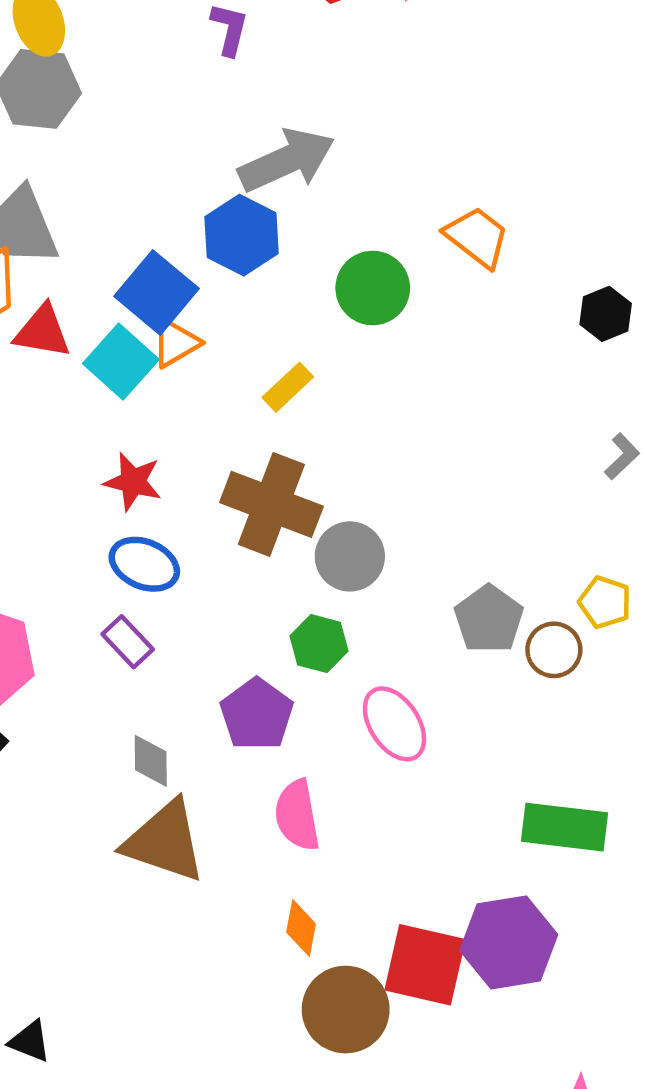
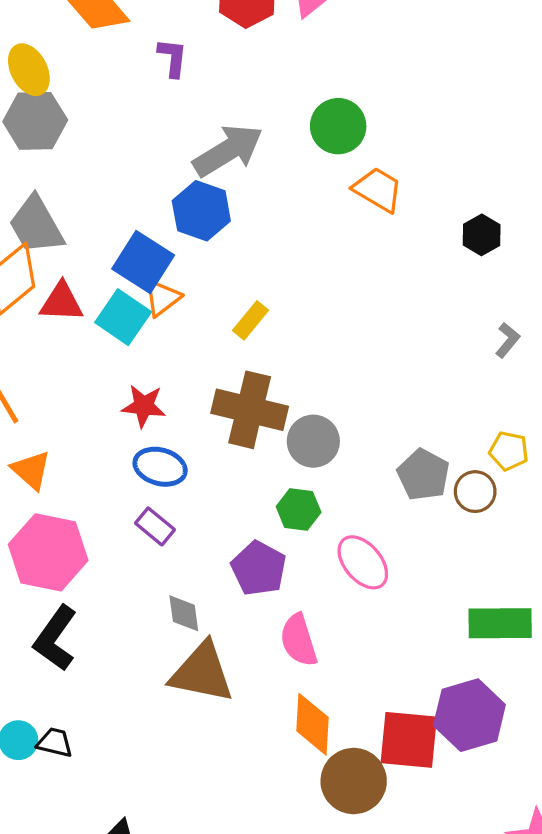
green circle: (373, 288) -> (338, 126), moved
orange diamond: (301, 928) -> (312, 724), size x1.5

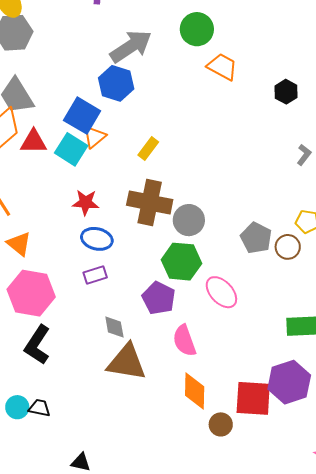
green hexagon: (299, 509) -> (181, 262), size x1.5
purple rectangle: (155, 526) -> (95, 275), turned -55
brown circle: (354, 781) -> (221, 424), size x0.6

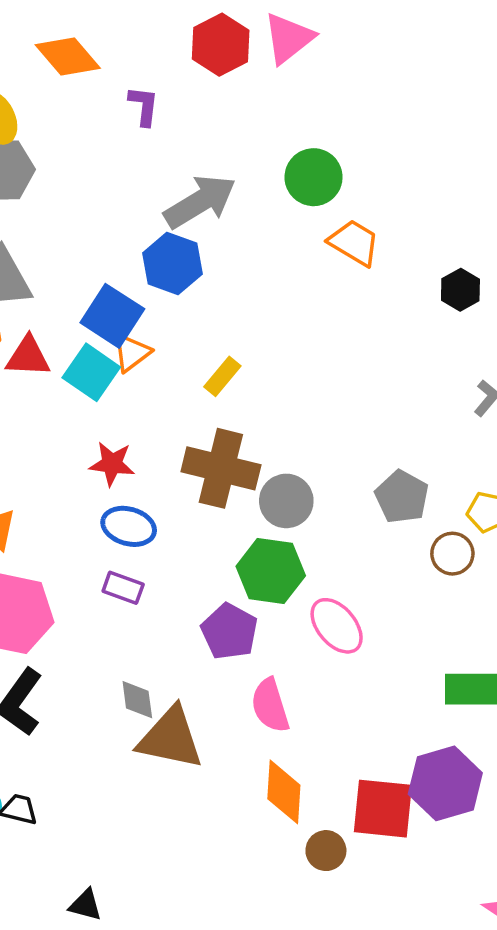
gray pentagon: (256, 238) -> (402, 497), moved
purple rectangle: (95, 275) -> (123, 588), turned 35
gray diamond: (114, 327) -> (137, 700), moved

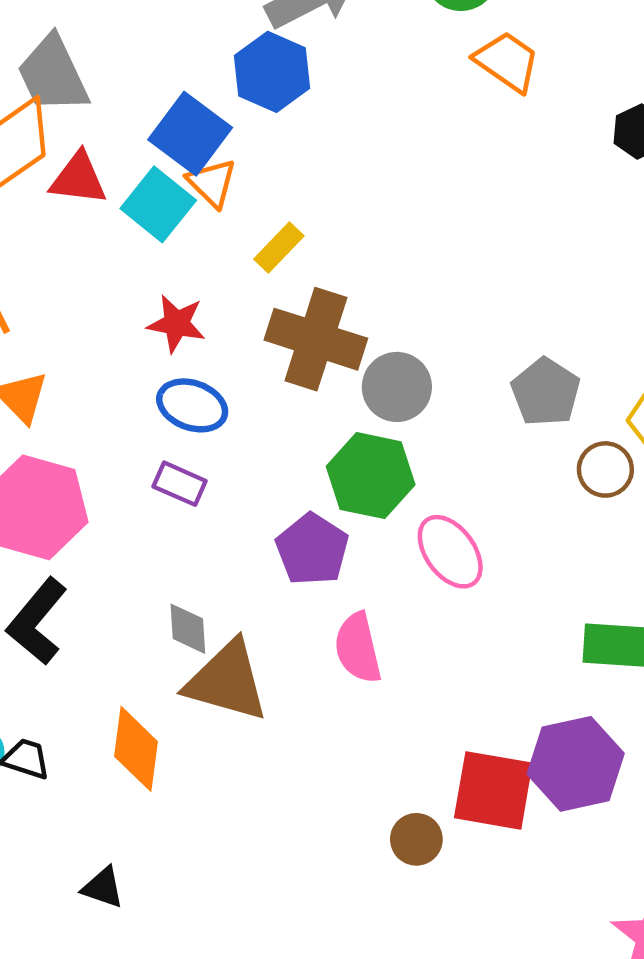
orange triangle: (132, 353) -> (212, 183), turned -42
yellow rectangle: (222, 376) -> (279, 248), moved
orange diamond: (284, 792) -> (136, 749), moved

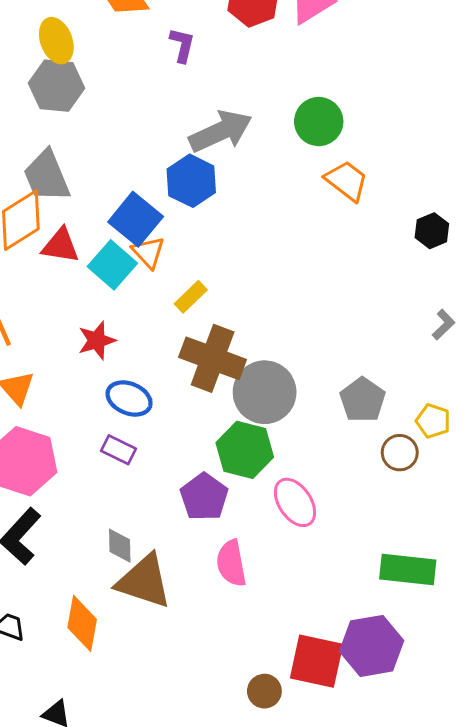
red star: (176, 324) -> (97, 340), moved, turned -30
gray circle: (397, 387) -> (265, 392), size x1.4

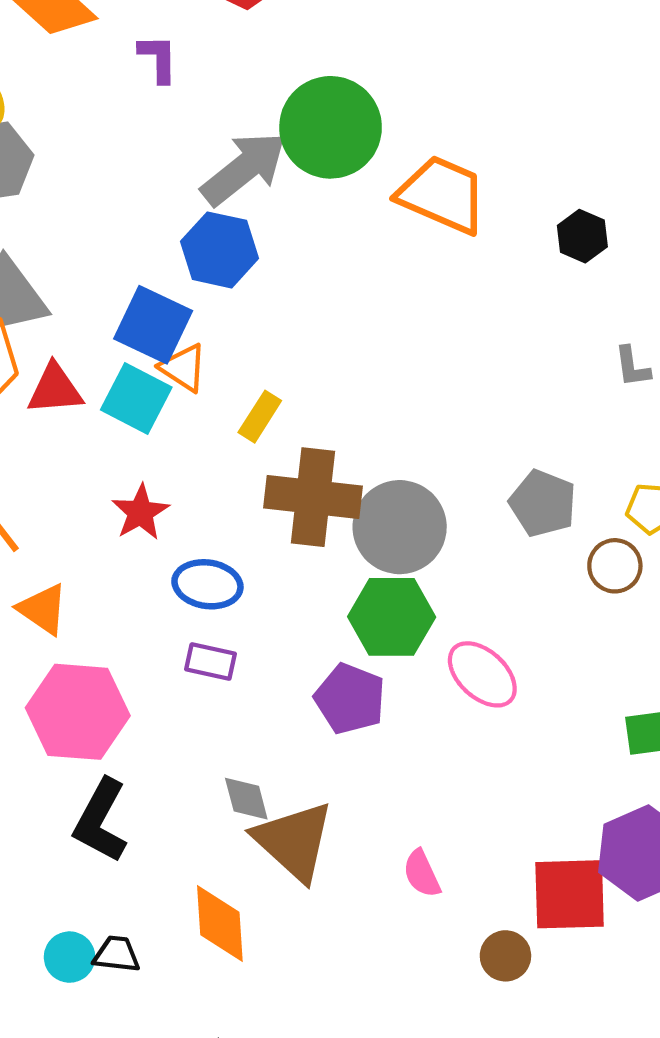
green circle: (319, 122) -> (331, 127), moved, size x1.4
orange trapezoid: (347, 181) -> (442, 195), size x1.4
gray L-shape: (444, 325) -> (632, 367), turned 140
pink semicircle: (231, 563) -> (422, 874), moved, size x0.7
brown triangle: (144, 581) -> (294, 841), turned 38

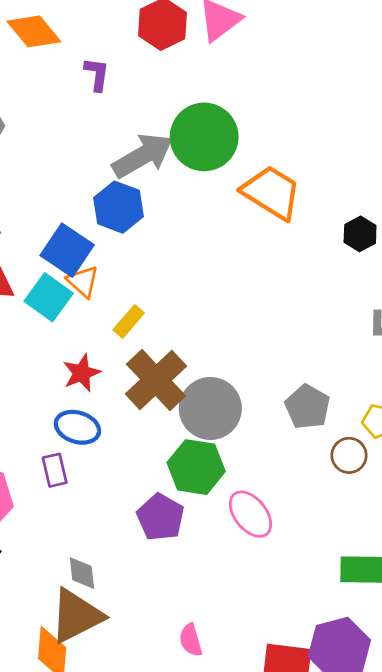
brown cross: (313, 497) -> (156, 380), turned 32
red star: (140, 512) -> (82, 373), moved
purple rectangle: (211, 662) -> (55, 470), moved, turned 56
brown triangle: (294, 841) -> (76, 616), moved, turned 42

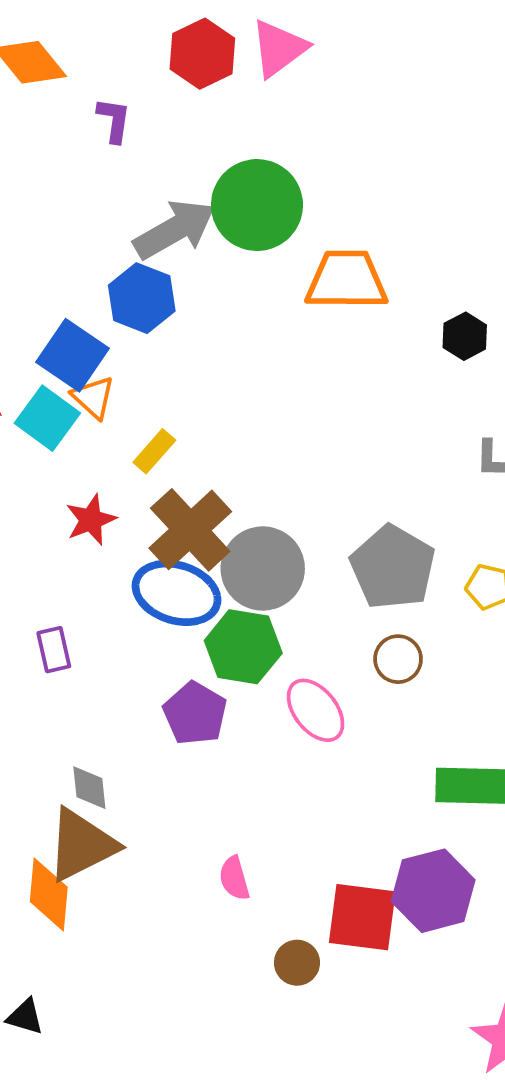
orange trapezoid: (271, 193) -> (346, 280), turned -32
gray pentagon: (307, 407) -> (393, 567), size x1.4
blue ellipse: (77, 427) -> (177, 593), moved, size x1.4
brown circle: (349, 455) -> (398, 659), moved

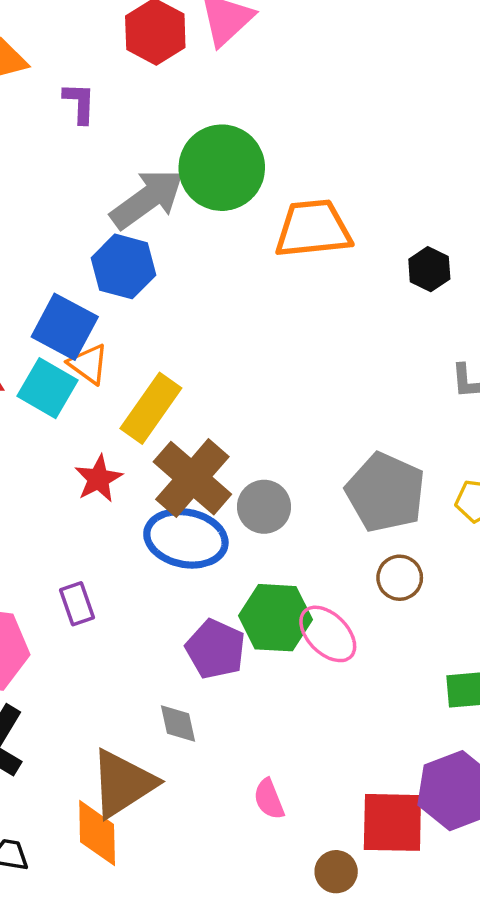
yellow rectangle: (154, 451) -> (151, 408), size x1.6
gray circle: (263, 568) -> (264, 507), size x0.7
green hexagon: (243, 647) -> (275, 618), moved
gray diamond: (89, 788) -> (178, 724), moved

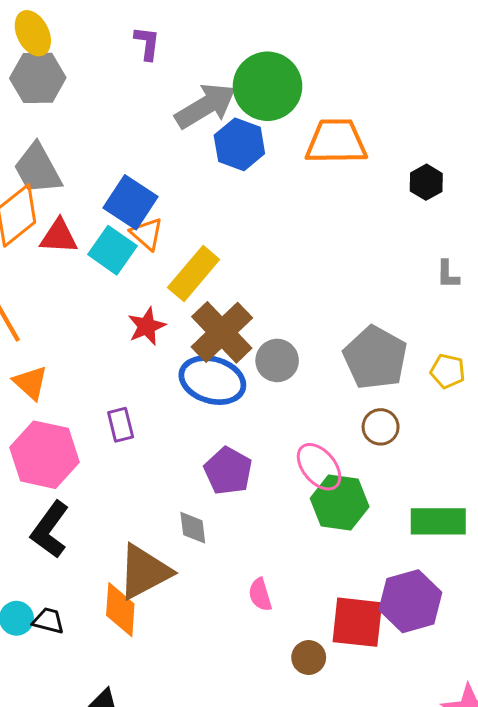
purple L-shape: (79, 103) -> (147, 43), moved
blue hexagon: (124, 266) -> (239, 144), moved
green hexagon: (275, 618) -> (340, 503), moved

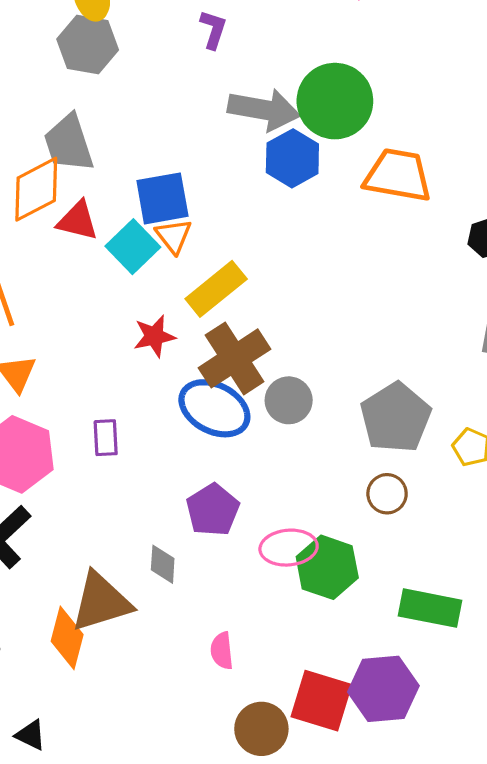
gray arrow: (206, 106) -> (264, 110), turned 30
blue square: (130, 202) -> (162, 198), turned 36
pink ellipse: (319, 467) -> (289, 548), moved, turned -66
brown circle: (309, 657) -> (261, 729), size x1.4

